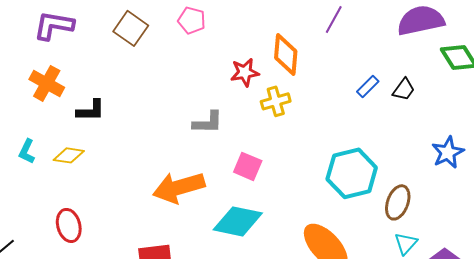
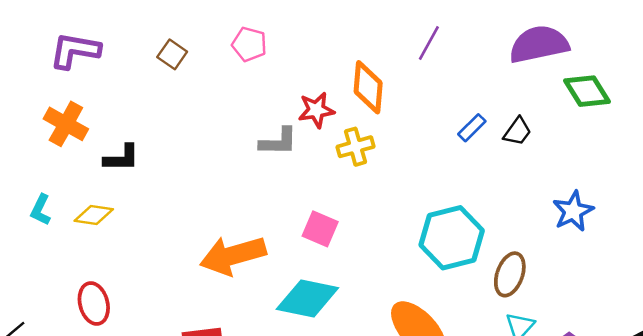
brown square: (131, 28) -> (172, 54), size x0.7
gray L-shape: (208, 122) -> (278, 142), moved

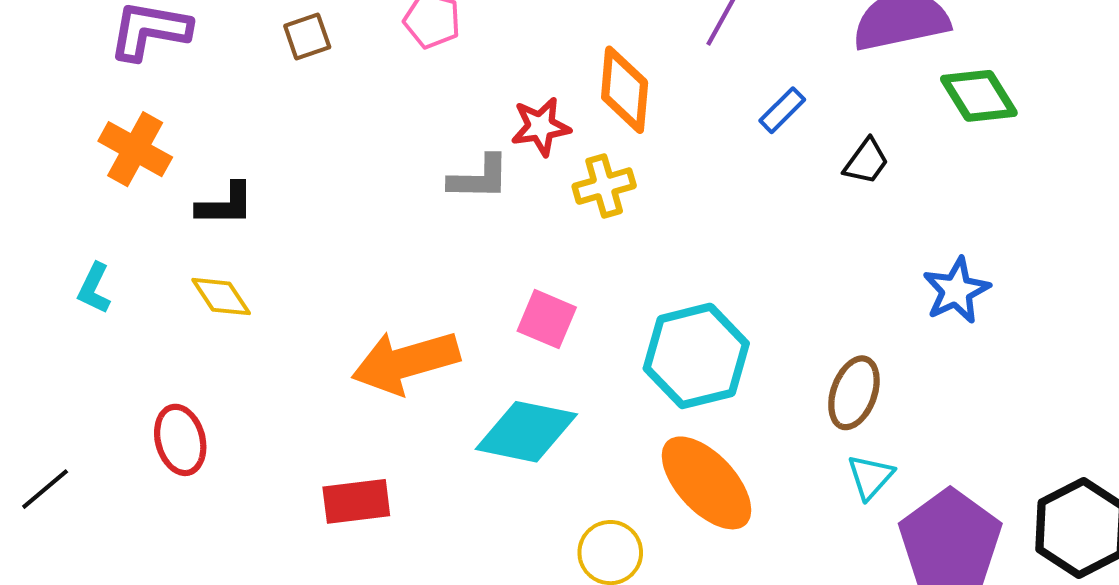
brown square: (172, 54) -> (307, 37), turned 36
blue rectangle: (472, 128) -> (782, 110), moved
yellow diamond: (94, 215) -> (221, 297), moved, turned 48
cyan hexagon: (452, 238) -> (696, 356), moved

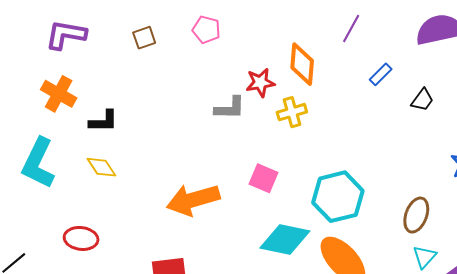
cyan L-shape: (94, 288) -> (38, 163), size x2.0
cyan diamond: (526, 432) -> (285, 239), moved
red ellipse: (180, 440) -> (81, 238), turned -68

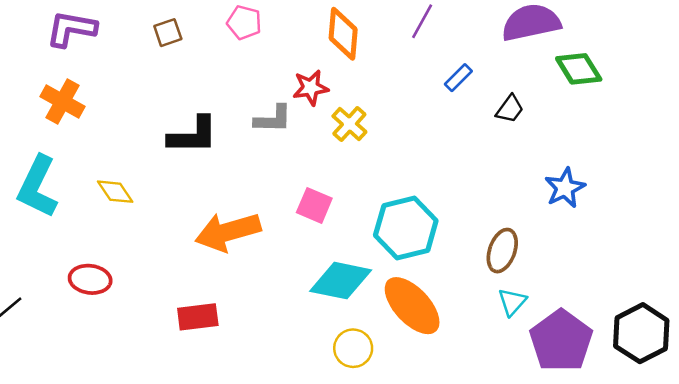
orange diamond: (302, 64) -> (343, 34), moved
yellow cross: (292, 112) -> (349, 124), turned -32
black L-shape: (103, 121) -> (193, 135), moved, size x1.4

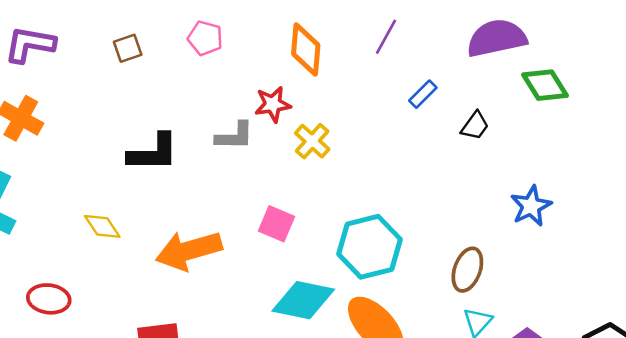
yellow diamond: (115, 192) -> (102, 226), moved

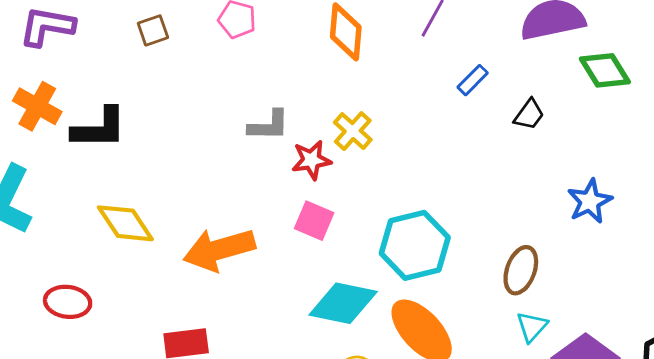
red star: (273, 104) -> (311, 160), moved
black L-shape: (153, 153) -> (99, 128), moved
yellow diamond: (102, 226) -> (125, 223), size x1.4

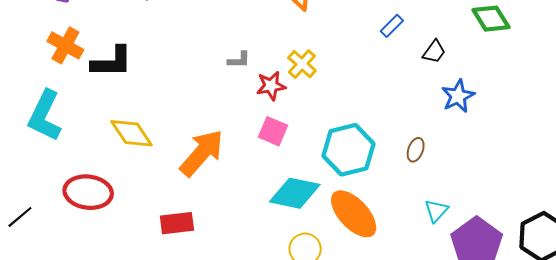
gray L-shape: (269, 126) -> (239, 60), size x0.7
blue star: (590, 201) -> (458, 96), moved
orange arrow: (219, 250) -> (202, 153), turned 147
brown ellipse: (521, 270) -> (416, 150), moved, size x0.7
red ellipse: (68, 302) -> (88, 192), size x1.4

